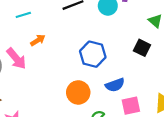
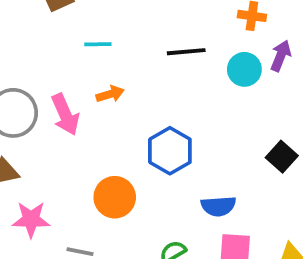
blue hexagon: (93, 54) -> (170, 151), moved
orange circle: (78, 92) -> (115, 197), moved

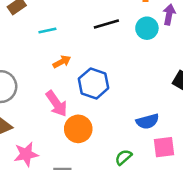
pink arrow: (65, 115) -> (57, 104), moved
blue hexagon: (170, 151) -> (94, 83), moved

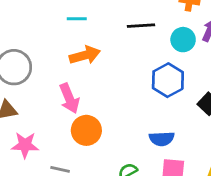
orange arrow: (62, 62) -> (85, 55), size x1.5
blue hexagon: (94, 83) -> (168, 80), moved

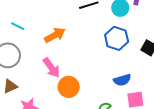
cyan line: (77, 19) -> (18, 26), moved, turned 40

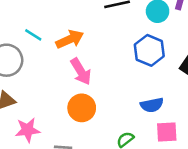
cyan line: (18, 26) -> (33, 35), moved
pink arrow: (51, 68) -> (81, 72), moved

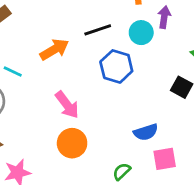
orange arrow: (70, 39) -> (54, 49), moved
blue hexagon: (149, 50) -> (116, 66), moved

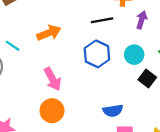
black line: (98, 30) -> (102, 20), moved
cyan circle: (141, 33) -> (134, 55), moved

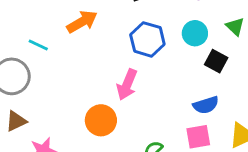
pink arrow: (53, 79) -> (127, 85), moved, turned 60
blue semicircle: (113, 111) -> (206, 105), moved

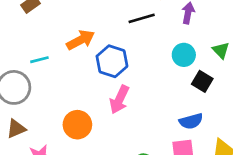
blue hexagon: (147, 39) -> (112, 61), moved
cyan line: (38, 45) -> (39, 60), turned -42
orange circle: (101, 120) -> (77, 125), moved

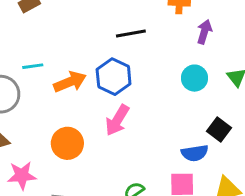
black line: (142, 18) -> (131, 33), moved
orange arrow: (81, 40) -> (70, 82), moved
black square: (202, 81) -> (219, 129), moved

